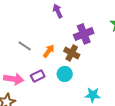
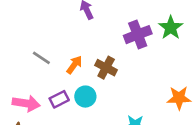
purple cross: (84, 34) -> (138, 35), moved
cyan circle: (65, 74) -> (85, 97), moved

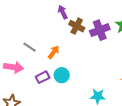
brown cross: (106, 68) -> (77, 26), moved
pink arrow: (26, 103) -> (14, 67), moved

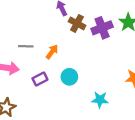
gray line: (30, 47) -> (26, 46), turned -32
cyan circle: (62, 75) -> (69, 77), moved

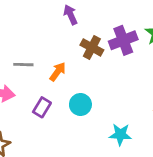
brown cross: (77, 23) -> (92, 47), moved
purple rectangle: (40, 79) -> (42, 107), turned -32

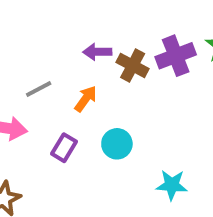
purple arrow: (70, 15) -> (97, 52), moved, turned -66
gray line: (23, 65) -> (39, 89), turned -30

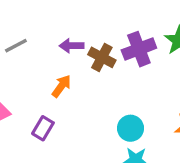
gray line: (39, 89) -> (16, 46), moved
cyan circle: (117, 144) -> (130, 128), moved

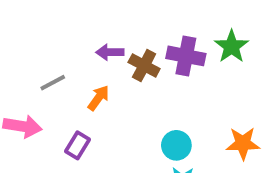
gray line: (16, 46) -> (53, 83), moved
purple cross: (139, 49) -> (186, 56), turned 32

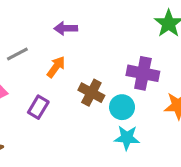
purple cross: (186, 56) -> (143, 73), moved
brown cross: (144, 65) -> (91, 93), moved

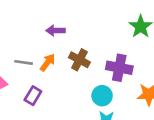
gray line: (17, 54) -> (24, 62), moved, turned 36
brown cross: (91, 93) -> (79, 60), moved

